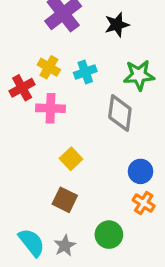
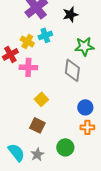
cyan cross: (85, 72) -> (45, 35), moved
orange cross: (144, 203) -> (87, 127), turned -32

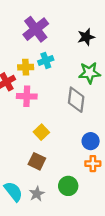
black star: (70, 14) -> (86, 37), moved
yellow cross: (27, 41) -> (26, 67), turned -32

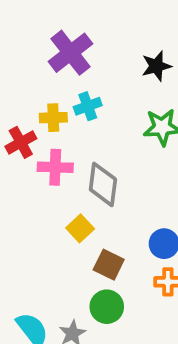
gray diamond: (76, 100) -> (103, 184), moved
brown square: (37, 161) -> (109, 265), moved
green circle: (68, 186) -> (107, 307), moved

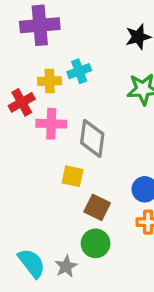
purple cross: (70, 53) -> (40, 25), moved, turned 33
yellow square: (80, 228) -> (73, 176), turned -35

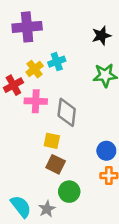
yellow cross: (50, 81) -> (35, 69), turned -35
brown square: (97, 207) -> (56, 164), moved

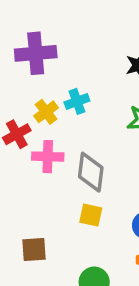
yellow square: (52, 141) -> (91, 215), moved
brown square: (56, 164) -> (34, 249), moved, turned -30

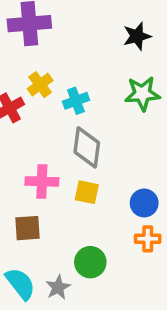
cyan cross: (77, 101) -> (76, 101), moved
pink cross: (48, 157) -> (42, 181), moved

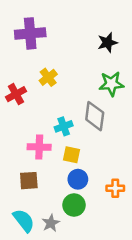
yellow cross: (40, 85) -> (48, 77), moved
cyan cross: (76, 101) -> (64, 126), moved
gray diamond: (87, 147) -> (95, 116), moved
blue circle: (144, 203) -> (78, 179), moved

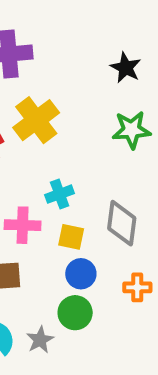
black star: (108, 43) -> (126, 68), turned -30
yellow cross: (48, 77) -> (36, 120), size x1.6
gray diamond: (95, 116) -> (122, 223), moved

